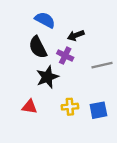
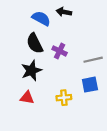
black arrow: (76, 35) -> (64, 12), moved, turned 32
black star: (47, 77) -> (31, 70), moved
blue square: (98, 110) -> (90, 85), moved

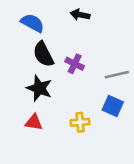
blue semicircle: (41, 18) -> (32, 23), moved
black star: (31, 70) -> (39, 88), turned -30
blue square: (90, 85) -> (113, 106), turned 35

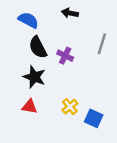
gray line: (117, 75) -> (102, 44), moved, turned -60
blue square: (113, 106) -> (94, 118), moved
yellow cross: (80, 122) -> (70, 107), turned -35

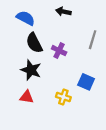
yellow cross: (70, 107) -> (63, 97), turned -32
blue square: (94, 118) -> (86, 82), moved

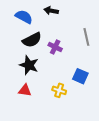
black arrow: (63, 12) -> (51, 11), moved
gray line: (93, 40) -> (86, 37), turned -30
black semicircle: (34, 43) -> (32, 40), turned -90

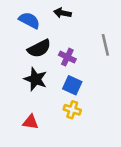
blue square: (80, 76) -> (72, 85), moved
red triangle: (25, 90) -> (31, 122), moved

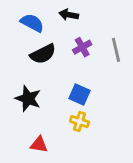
purple cross: (67, 57) -> (82, 47), moved, turned 35
black star: (36, 79) -> (28, 99), moved
red triangle: (31, 122) -> (39, 145), moved

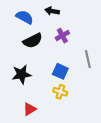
gray line: (116, 50) -> (88, 59), moved
black star: (28, 99) -> (21, 74), turned -30
red triangle: (39, 145) -> (30, 109), turned -40

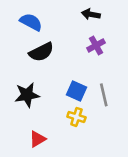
black arrow: (52, 11) -> (91, 14), moved
purple cross: (62, 36) -> (96, 45), moved
gray line: (88, 59) -> (104, 95), moved

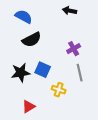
purple cross: (96, 45) -> (74, 49), moved
blue square: (76, 91) -> (43, 70), moved

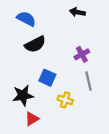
black star: (21, 73) -> (23, 95), moved

